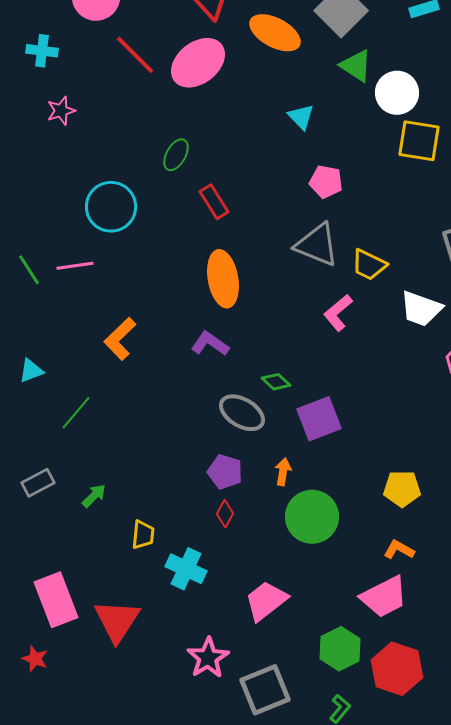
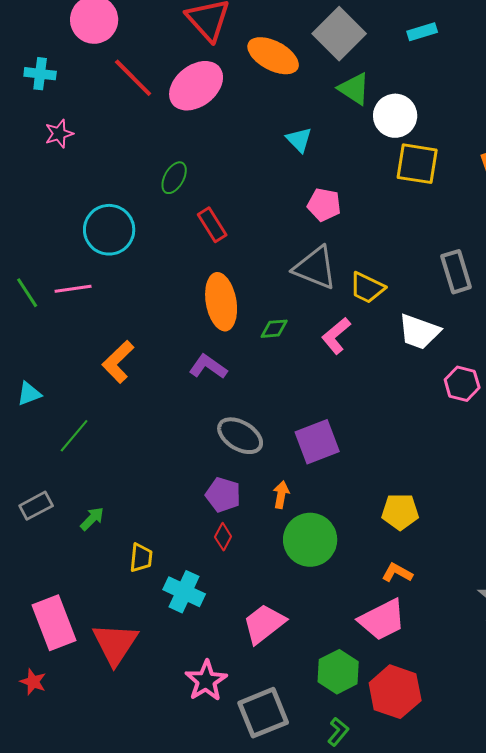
green diamond: (276, 382) -> (274, 329), moved, turned -48

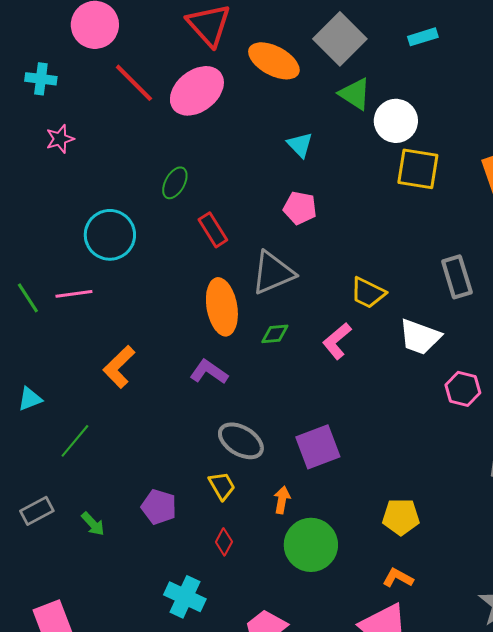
pink pentagon: (324, 205) -> (300, 208), moved
gray triangle: (315, 268) -> (273, 273), moved, turned -45
purple pentagon: (223, 495) -> (159, 507), moved
green arrow: (92, 519) -> (93, 524), turned 92
yellow trapezoid: (141, 558) -> (222, 486), moved, turned -36

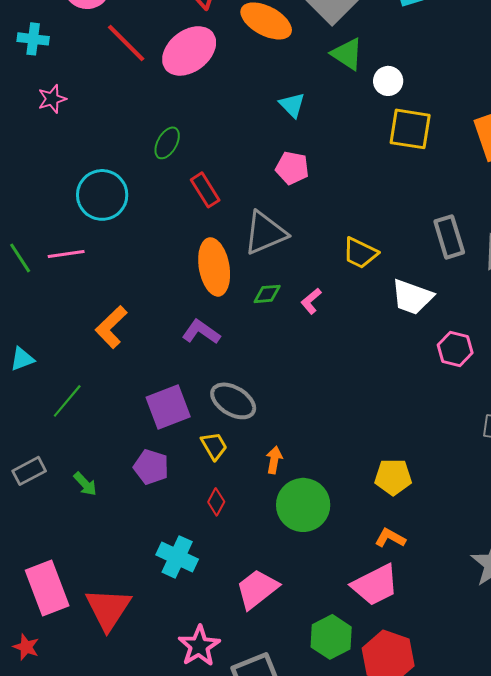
white circle: (396, 121) -> (388, 81), size x0.7
pink L-shape: (337, 341) -> (311, 301), moved, size x0.7
purple square: (318, 447) -> (168, 407), moved

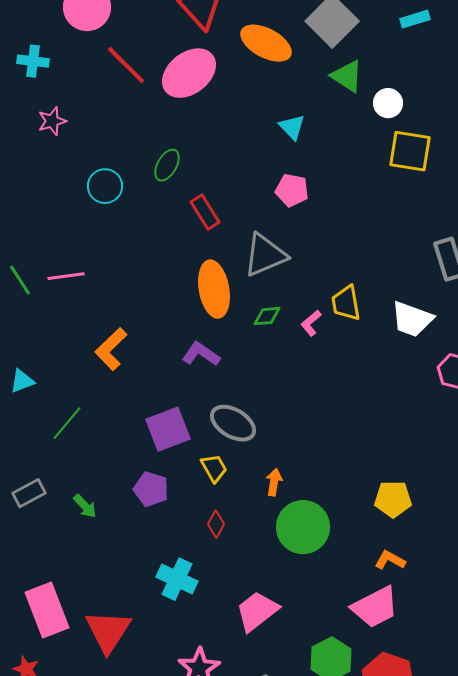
cyan circle: (102, 195) -> (105, 186), moved, size x0.7
yellow trapezoid: (360, 253) -> (346, 303), moved, turned 54

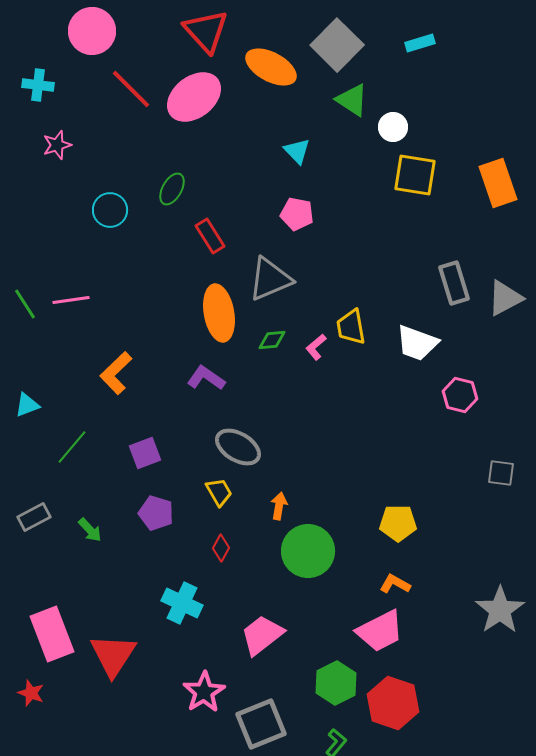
purple square: (168, 429) -> (145, 453), moved, size x0.7

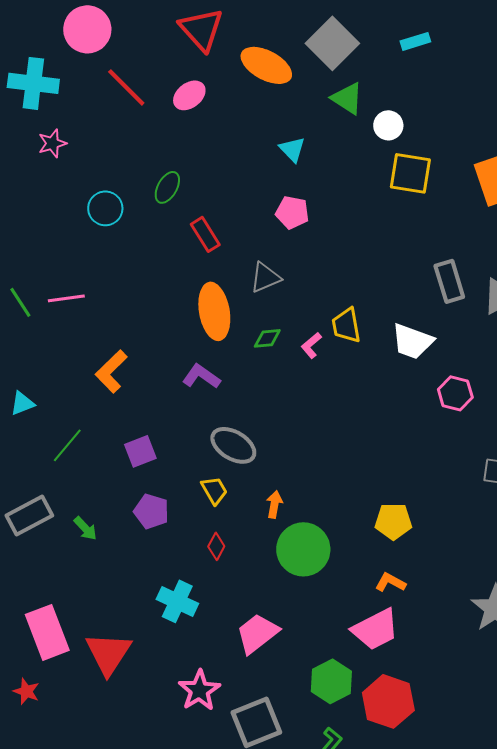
cyan cross: (38, 85) -> (33, 83), size x1.6
pink ellipse: (194, 97) -> (189, 95), size x0.6
gray triangle: (270, 279) -> (265, 277), size x0.7
gray rectangle: (34, 517) -> (29, 515), size x1.4

